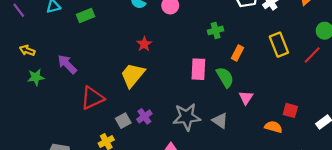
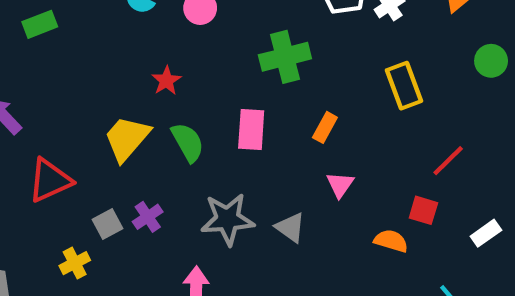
green cross: (216, 30) -> (285, 57), size x1.6
red star: (144, 44) -> (166, 81), moved
orange rectangle: (238, 53) -> (325, 127), moved
red line: (312, 55) -> (448, 161), moved
green semicircle: (225, 77) -> (188, 142), moved

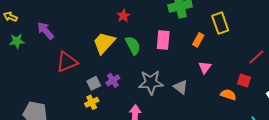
yellow rectangle: (404, 86) -> (220, 23), moved
yellow cross: (75, 263) -> (92, 102), moved

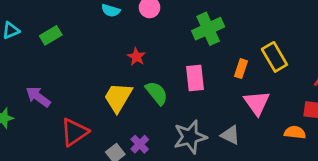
yellow rectangle: (220, 23) -> (274, 57), moved
pink triangle: (205, 67) -> (257, 103), size x1.5

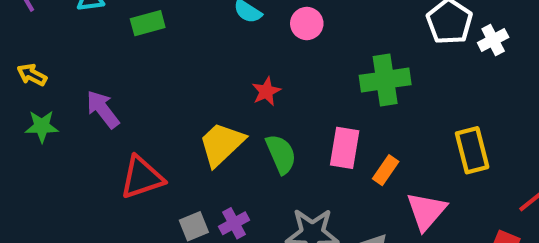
orange rectangle: (241, 69) -> (386, 170), moved

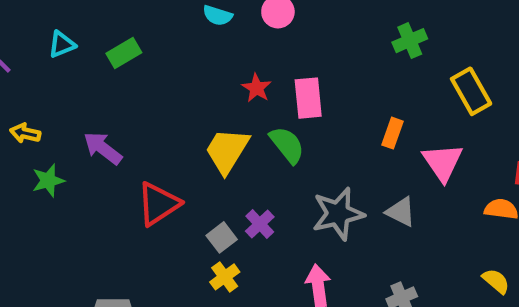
green cross: (385, 80) -> (410, 41), moved, size x0.7
pink rectangle: (345, 148) -> (308, 98), moved

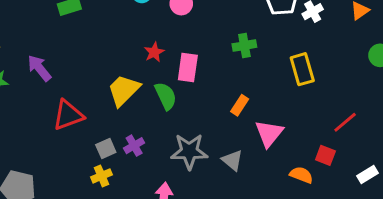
green cross: (410, 41) -> (244, 46), moved
yellow rectangle: (471, 91) -> (302, 69), moved

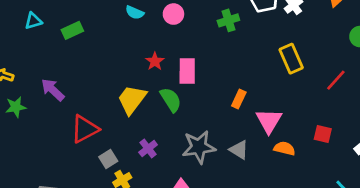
green cross: (244, 46) -> (228, 20), moved
red line: (345, 122) -> (336, 80), moved
gray square: (106, 148) -> (108, 159), moved
orange semicircle: (301, 175) -> (284, 148), moved

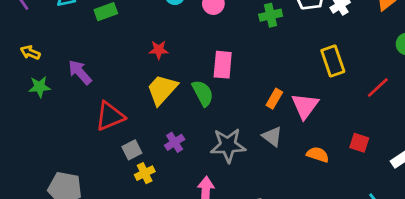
red star: (155, 61) -> (159, 50), moved, turned 30
pink triangle: (269, 121) -> (305, 106), moved
gray triangle: (239, 150) -> (272, 137), moved

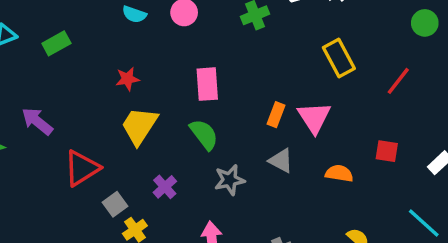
green semicircle: (203, 93) -> (204, 134), moved
gray star: (228, 145) -> (230, 180), size x0.7

